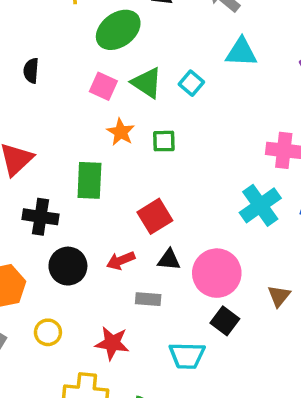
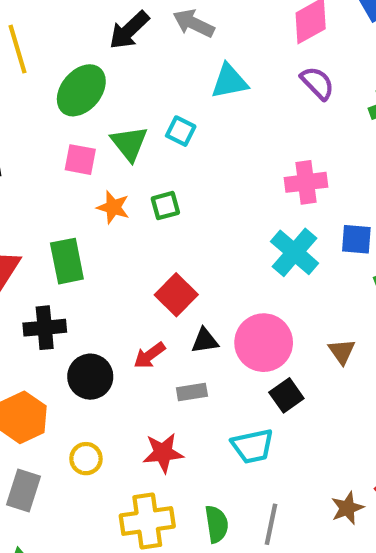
green triangle: (147, 83) -> (129, 143), turned 32
green rectangle: (89, 180) -> (67, 261), moved
black square: (225, 321) -> (286, 395), turned 32

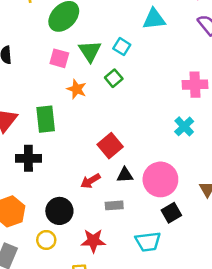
green square: (165, 206) -> (114, 78), moved, turned -30
cyan cross: (295, 252) -> (184, 126), size x0.7
black circle: (90, 377) -> (59, 211), moved

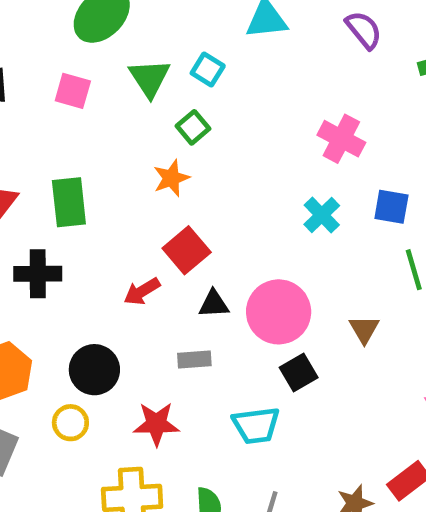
pink square: (59, 58) -> (73, 91), moved
pink cross: (195, 85) -> (341, 139), turned 30
orange star: (77, 89) -> (171, 178), moved, turned 30
red arrow: (90, 181) -> (142, 291), moved

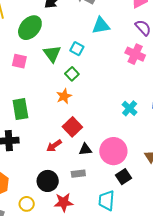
pink cross: (341, 139) -> (135, 54), moved
black circle: (94, 370) -> (48, 181), moved
cyan trapezoid: (256, 425) -> (107, 200), turned 105

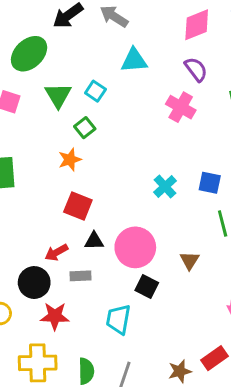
red square: (72, 127) -> (78, 206), turned -30
red arrow: (54, 146) -> (56, 252), moved
black square: (124, 177) -> (147, 287), turned -35

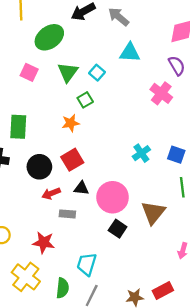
red square: (78, 206) -> (72, 160), turned 30
brown triangle: (190, 260) -> (153, 213), size x1.6
black circle: (34, 283) -> (39, 167), moved
cyan trapezoid: (118, 319) -> (87, 264), moved
yellow cross: (38, 363) -> (26, 277), turned 32

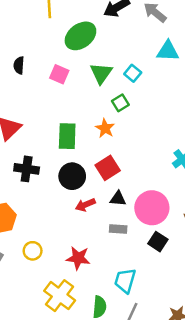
orange star: (71, 123) -> (105, 128), turned -30
green rectangle: (18, 127) -> (67, 136), moved
gray rectangle: (67, 214) -> (118, 229), moved

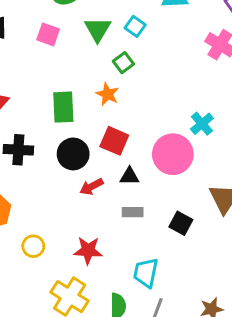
red square: (108, 168) -> (114, 141), turned -30
pink circle: (152, 208) -> (173, 154), moved

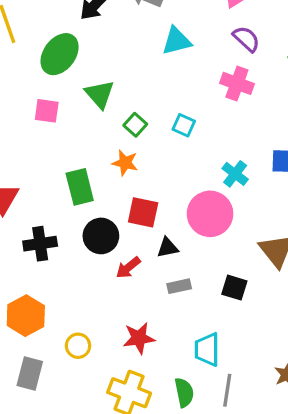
cyan square: (135, 26) -> (184, 125), moved

